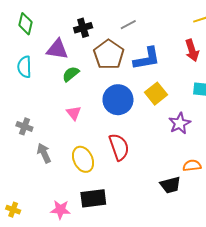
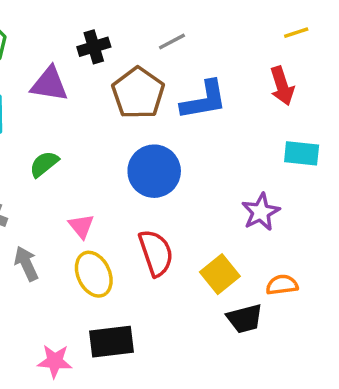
green semicircle: (71, 74) -> (44, 164), moved
yellow square: (156, 94) -> (220, 274), moved
pink triangle: (74, 113) -> (81, 226), moved

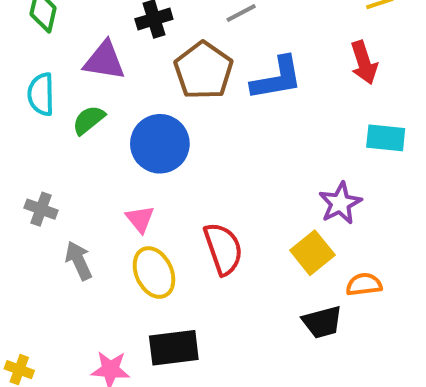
green semicircle: (44, 164) -> (89, 120), moved
blue circle: (154, 171) -> (160, 144), moved
yellow square: (220, 274) -> (312, 253), moved

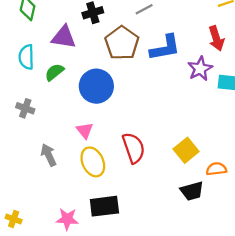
purple star: (340, 203) -> (200, 69), moved
gray cross: (41, 209) -> (25, 108), moved

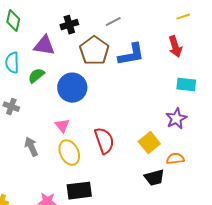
purple star: (200, 69) -> (176, 119), moved

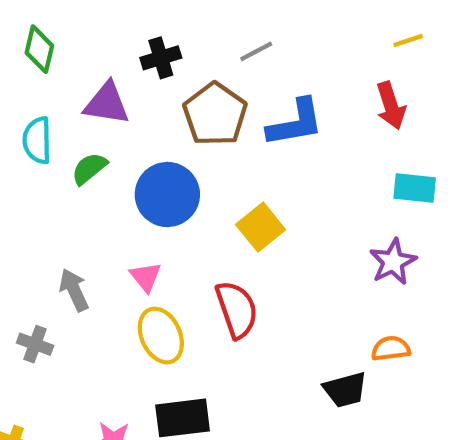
gray cross: (11, 107) -> (35, 344), moved
yellow square: (149, 143) -> (261, 227), moved
gray arrow: (31, 147) -> (74, 290), moved

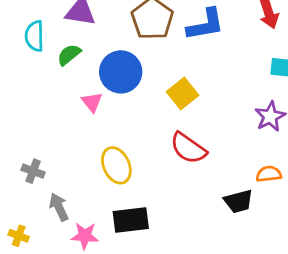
pink triangle: (146, 277) -> (92, 102), moved
gray arrow: (74, 290) -> (59, 207), moved
red semicircle: (237, 309) -> (188, 148), moved, turned 144

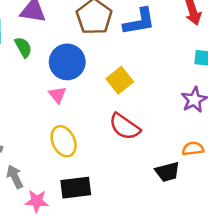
green semicircle: (69, 55) -> (23, 47), turned 100
pink triangle: (92, 102) -> (57, 95), moved

